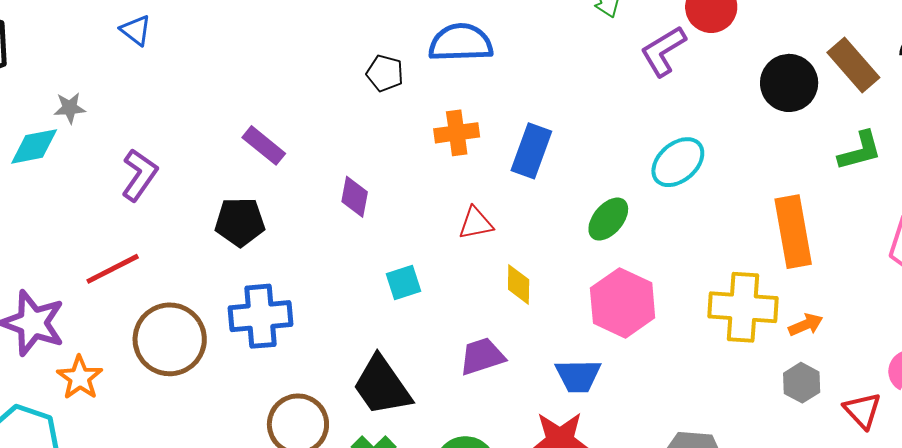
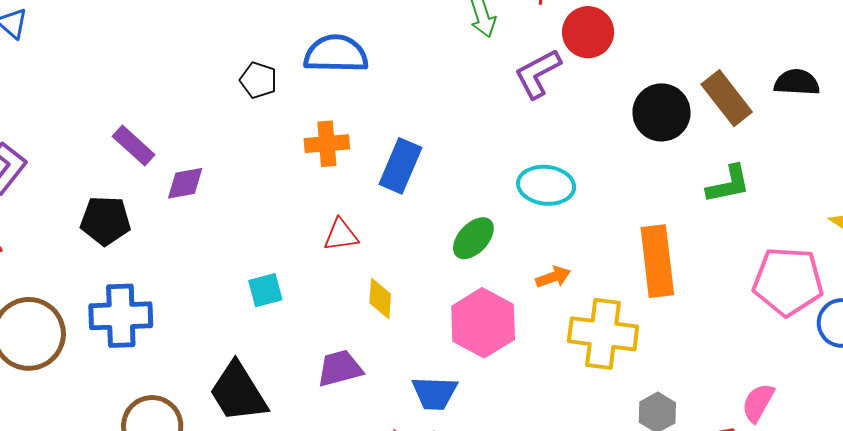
cyan ellipse: (678, 162) -> (546, 185), turned 44
purple diamond: (355, 197) -> (185, 183), moved, turned 66
orange arrow: (806, 325) -> (553, 277), moved

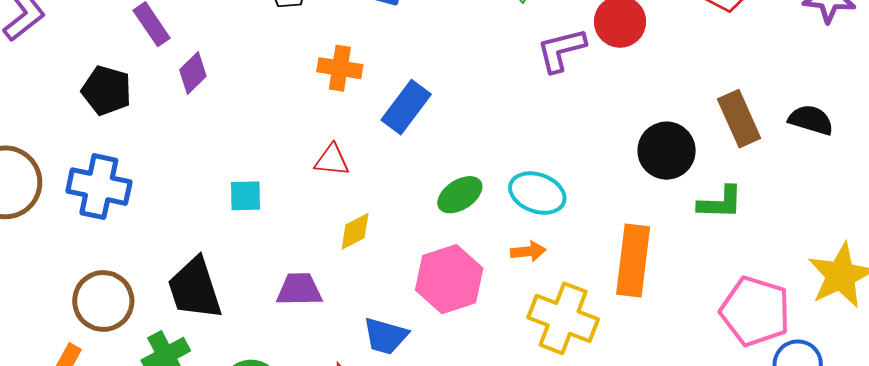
black circle: (661, 112) -> (667, 151), moved
purple diamond: (185, 183) -> (193, 73), turned -48
cyan ellipse: (546, 185) -> (537, 193), moved
yellow diamond: (380, 299) -> (355, 231), turned 45

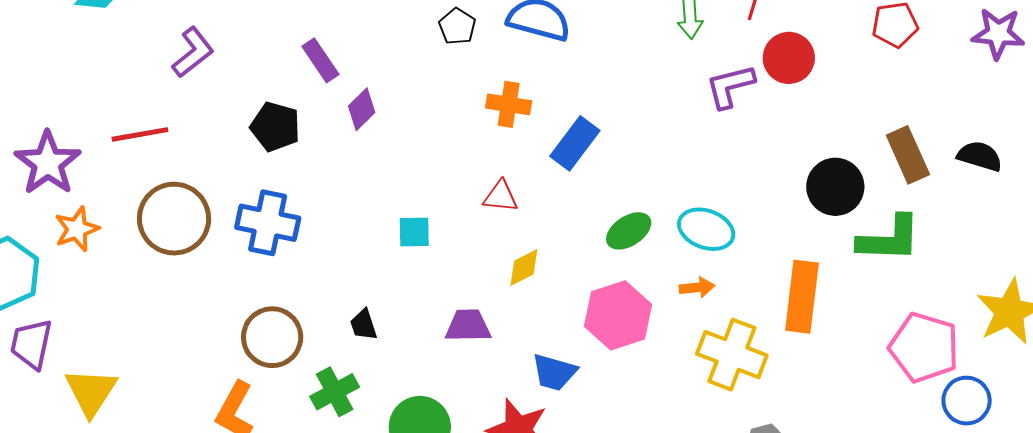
green L-shape: (720, 203) -> (889, 239), size x1.4
black trapezoid: (195, 289) -> (364, 325), size x0.5

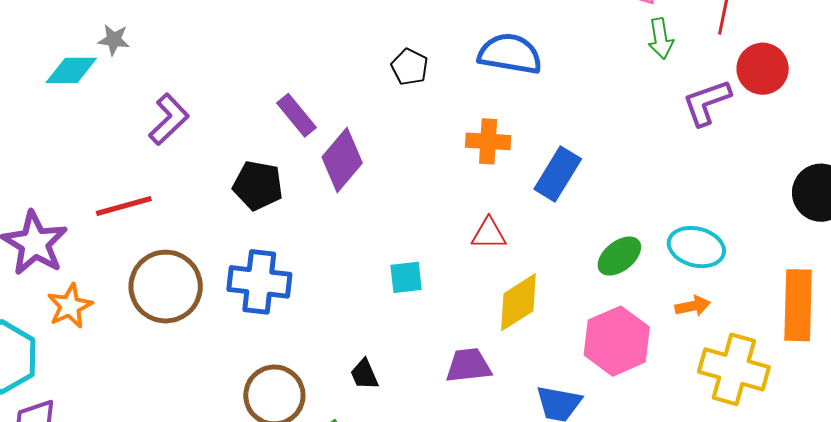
black pentagon: (457, 26) -> (410, 67), moved
purple diamond: (362, 109) -> (342, 160), size x1.5
yellow diamond: (524, 267) -> (518, 302), size x1.5

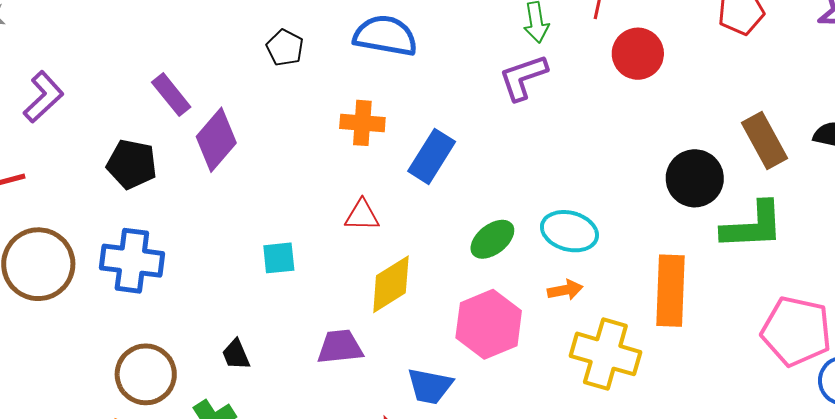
purple L-shape: (707, 102) -> (523, 77), moved

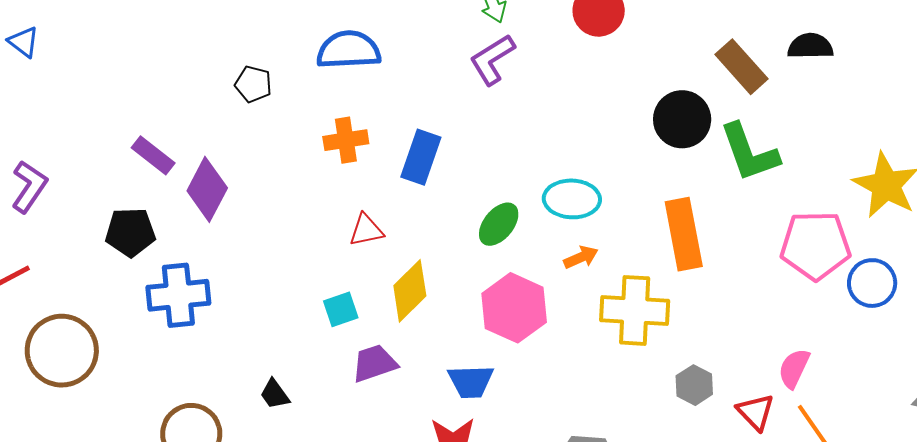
green L-shape: (753, 226) -> (749, 152), turned 86
cyan square: (279, 258) -> (341, 309), moved
blue cross: (132, 261) -> (178, 295), moved

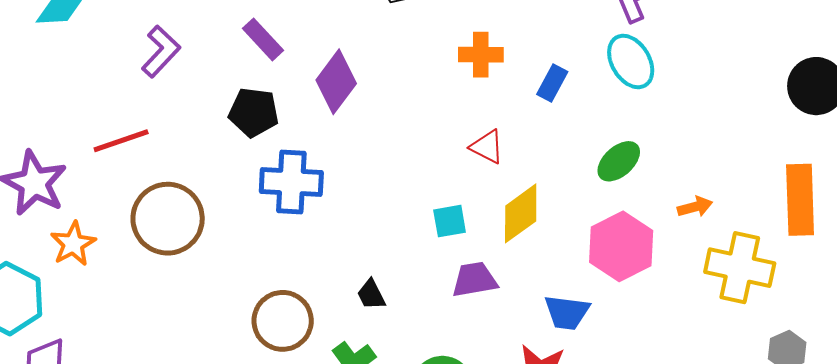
purple rectangle: (153, 155) -> (263, 39), moved
blue rectangle: (421, 157) -> (552, 83), size x0.7
cyan ellipse: (572, 199) -> (631, 62), moved, turned 48
red triangle: (366, 230) -> (487, 147), turned 30

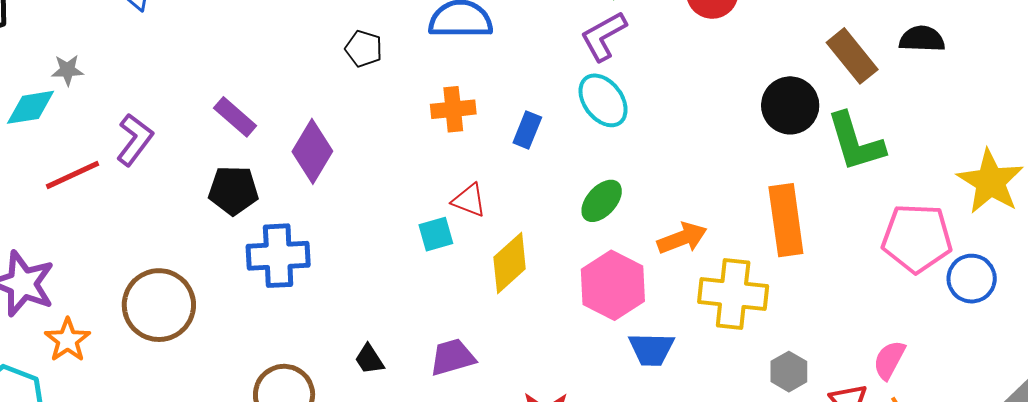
red line: (121, 141) -> (72, 175), moved
orange arrow: (695, 207) -> (682, 238), size x1.4
cyan square: (450, 221) -> (436, 234), moved
purple trapezoid: (474, 280) -> (452, 357), moved
blue trapezoid: (567, 312) -> (651, 349), moved

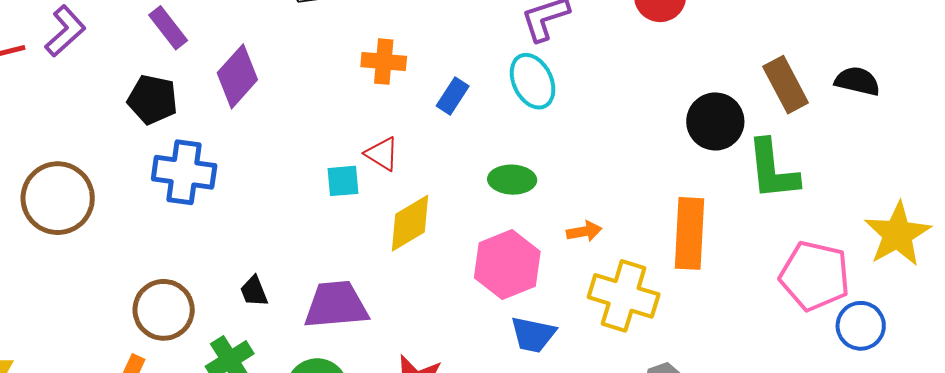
green ellipse: (602, 201) -> (512, 180), turned 39
orange arrow: (682, 238) -> (584, 231), size x0.7
purple trapezoid: (452, 357) -> (336, 305), size x1.4

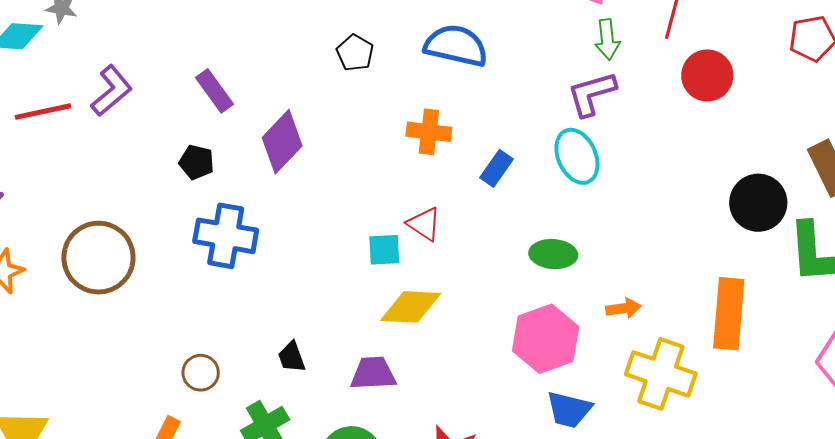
black pentagon: (153, 100) -> (197, 162), size x0.7
yellow diamond: (410, 223) -> (411, 307), moved, turned 32
purple trapezoid: (336, 305) -> (373, 373), size x0.7
brown circle: (164, 310) -> (201, 373), size x0.6

